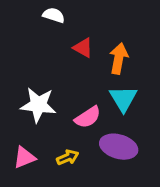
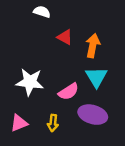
yellow arrow: (68, 157) -> (53, 123), turned 119

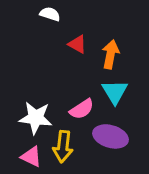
white star: (30, 82) -> (36, 118), moved
pink triangle: (19, 123) -> (31, 157), moved, turned 48
yellow arrow: (53, 123) -> (63, 147), size x1.5

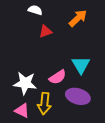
red triangle: (77, 44) -> (45, 31), moved, turned -48
orange arrow: (111, 54) -> (78, 18), moved, turned 36

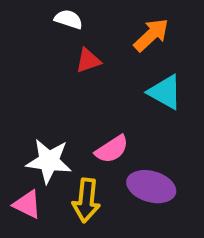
cyan triangle: (81, 65) -> (165, 92), moved, turned -30
pink triangle: (22, 111) -> (27, 204), moved

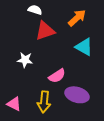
red triangle: (88, 61) -> (45, 31), size x1.5
white star: (49, 161) -> (25, 60), moved, size x0.7

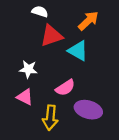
cyan triangle: (84, 47) -> (78, 51), moved
pink triangle: (14, 104) -> (25, 97), moved

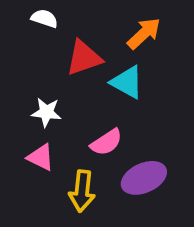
white semicircle: (40, 12) -> (44, 18), moved
purple ellipse: (88, 110) -> (144, 178), turned -40

